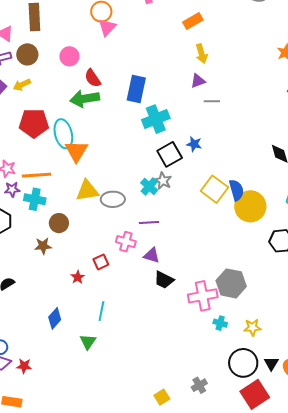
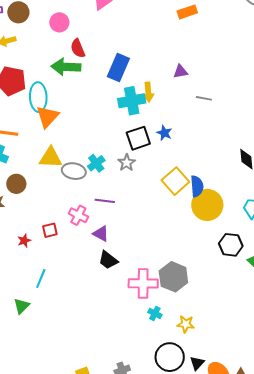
yellow arrow: (202, 54) -> (148, 92), moved
gray line: (212, 101) -> (204, 98), moved
cyan cross: (149, 186) -> (96, 163), moved

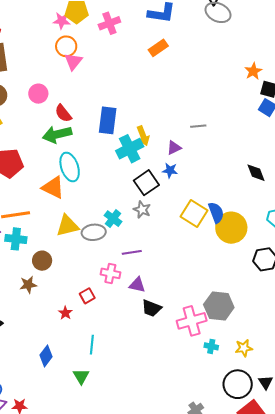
purple triangle: (180, 72) -> (174, 148), moved
cyan ellipse: (38, 97) -> (70, 167), moved
orange triangle: (47, 117) -> (53, 187), turned -30

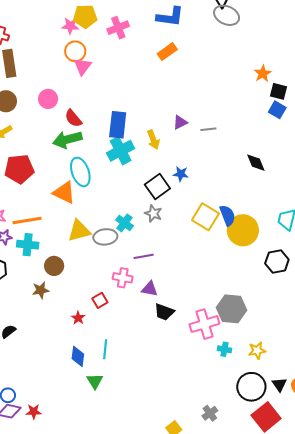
purple triangle: (174, 148) -> (180, 122), moved
cyan cross: (130, 149) -> (121, 151), moved
black diamond: (256, 173) -> (256, 163), moved
blue diamond: (46, 356) -> (78, 356), moved, turned -30

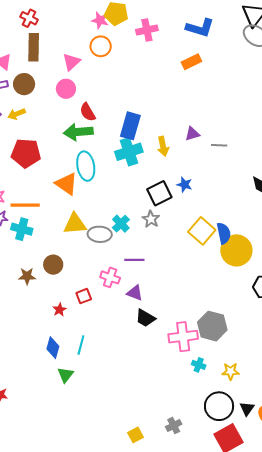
pink triangle: (83, 66) -> (71, 62), moved
brown circle: (54, 266) -> (53, 265), moved

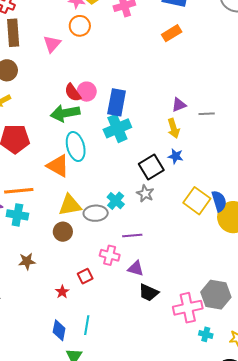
pink circle: (66, 89) -> (87, 92), moved
yellow arrow: (163, 146) -> (174, 128), moved
brown circle: (53, 265) -> (63, 232), moved

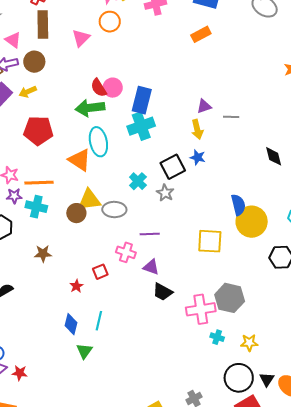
cyan cross: (116, 201) -> (138, 181), moved
yellow square: (197, 201) -> (210, 241), moved, turned -36
brown circle: (63, 232) -> (76, 213), moved

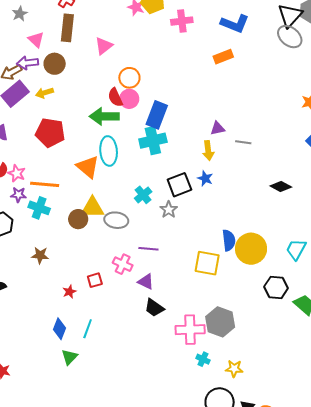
orange circle: (110, 22) -> (129, 78), moved
black diamond: (274, 156) -> (281, 186), turned -55
blue semicircle: (238, 205) -> (229, 240), moved

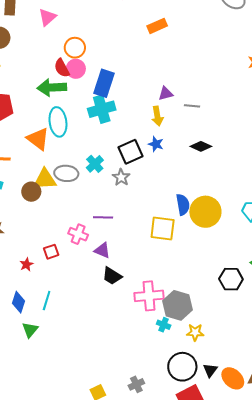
orange rectangle: (223, 57) -> (157, 26), moved
black diamond: (281, 186) -> (201, 146), moved
gray ellipse: (116, 220) -> (66, 173), moved
black hexagon: (276, 288) -> (231, 279), moved
gray hexagon: (220, 322) -> (178, 305), moved

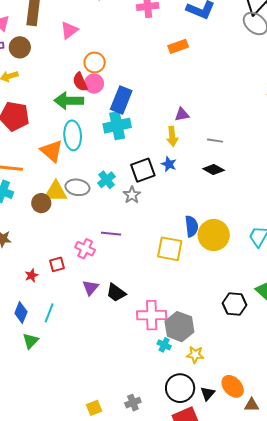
gray line: (192, 106) -> (215, 141), moved
purple triangle: (102, 250) -> (90, 288), moved, turned 42
orange ellipse: (233, 378) -> (233, 386), moved

